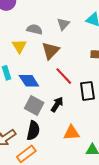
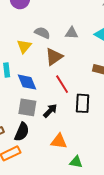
gray triangle: (63, 24) -> (72, 33), turned 40
gray square: (34, 106) -> (27, 107), turned -30

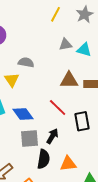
gray triangle: (72, 33) -> (65, 44), moved
brown triangle: (54, 57) -> (69, 80), moved, turned 48
black semicircle: (22, 132) -> (44, 159), moved

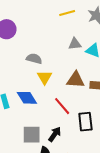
yellow line: (55, 14) -> (67, 13), turned 42
yellow triangle: (12, 80) -> (44, 77), moved
blue diamond: (23, 114) -> (27, 98), moved

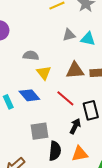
black arrow: (55, 134) -> (75, 126), moved

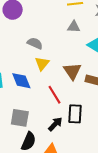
gray triangle: (69, 35) -> (74, 27), moved
brown triangle: (75, 70) -> (72, 71), turned 42

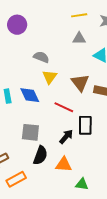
red line: (55, 95) -> (64, 107), turned -30

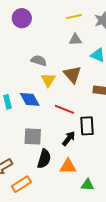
purple circle: (17, 25) -> (22, 18), moved
brown triangle: (80, 83) -> (72, 74), moved

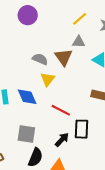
yellow line: (74, 17) -> (80, 19), turned -35
brown triangle: (72, 74) -> (64, 57), moved

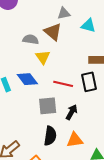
black rectangle: (81, 129) -> (89, 82), moved
gray square: (26, 134) -> (48, 106), moved

